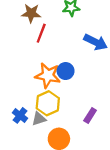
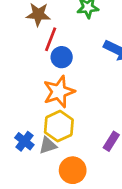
blue circle: (66, 71) -> (62, 57), moved
orange star: (48, 75) -> (59, 92), turned -30

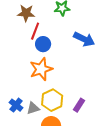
yellow hexagon: (59, 126) -> (52, 100), moved

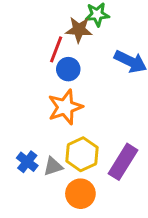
brown star: (26, 13) -> (79, 30), moved
purple rectangle: (79, 105) -> (123, 162), size x1.6

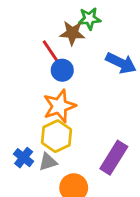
red line: (56, 49) -> (51, 52), turned -55
yellow hexagon: (82, 154) -> (57, 136), moved

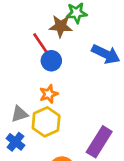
orange star: (59, 106) -> (49, 94), size x0.6
gray triangle: (48, 162) -> (19, 114), moved

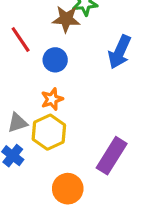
red line: (41, 43) -> (21, 39), moved
blue arrow: (106, 54) -> (120, 52), turned 88

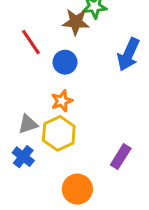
purple rectangle: (112, 156) -> (121, 157), size x0.7

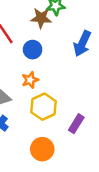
yellow hexagon: (59, 133) -> (43, 107), moved

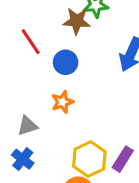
yellow hexagon: (43, 107) -> (89, 159), moved

